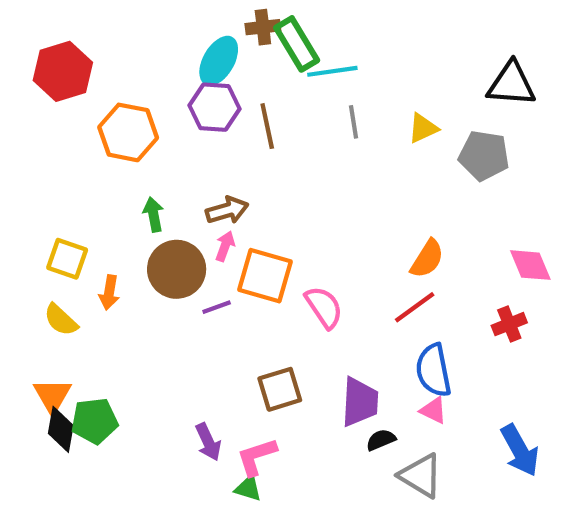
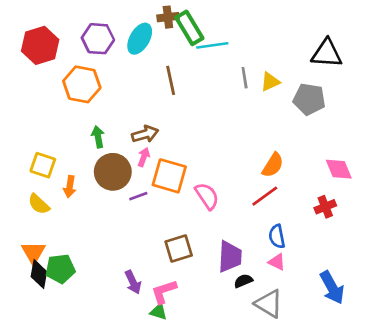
purple hexagon: (214, 107) -> (98, 39), moved
gray line: (353, 122) -> (245, 78), moved
blue semicircle: (433, 370) -> (277, 236), size x0.7

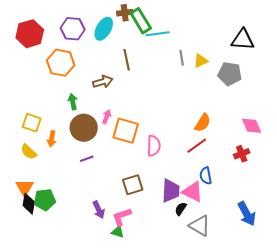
brown arrow: (145, 134) -> (103, 82), moved
purple line: (138, 196) -> (87, 159), moved
pink semicircle: (207, 196) -> (154, 146), turned 35
pink triangle: (277, 262) -> (193, 192), moved, size x1.6
black semicircle: (243, 281) -> (181, 209), turned -32

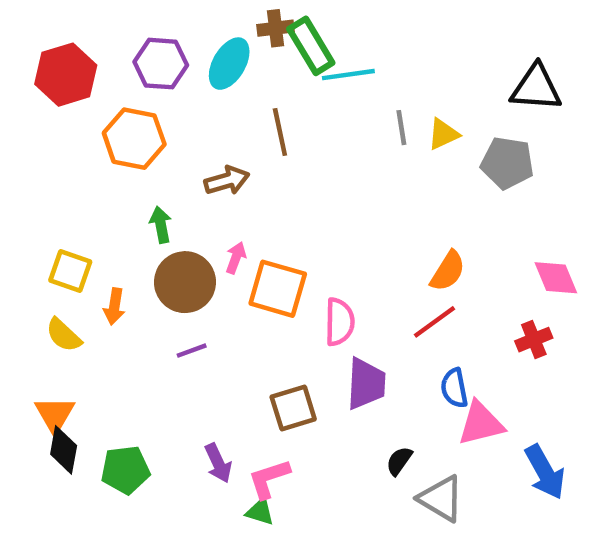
purple trapezoid: (171, 191) -> (366, 384), moved
pink triangle: (193, 192) -> (481, 423), moved, turned -40
green pentagon: (45, 200) -> (125, 470), moved

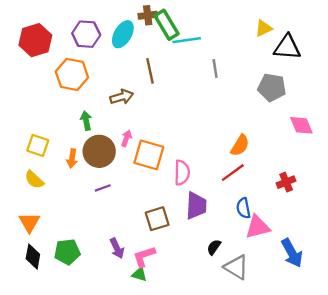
yellow triangle: (443, 134) -> (264, 28), moved
pink diamond: (556, 278) -> (301, 125), moved
orange arrow: (114, 306) -> (72, 158), moved
black diamond: (64, 450) -> (33, 257), moved

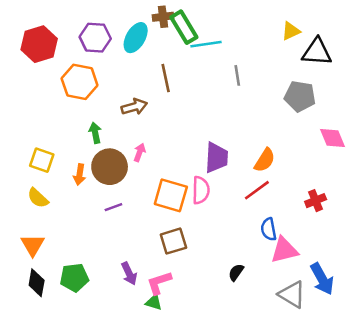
orange square: (149, 155) -> (171, 195), moved
purple trapezoid: (196, 206) -> (216, 158), moved
gray triangle: (236, 267) -> (292, 294), moved

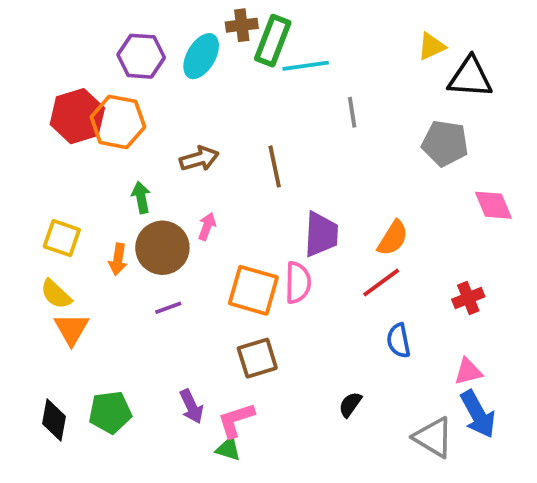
green rectangle: (184, 27) -> (273, 41), turned 52
red hexagon: (39, 44) -> (77, 116), moved
brown line: (166, 78) -> (275, 166), moved
orange triangle: (33, 245) -> (71, 329), moved
pink triangle: (284, 250) -> (468, 372), moved, size x0.7

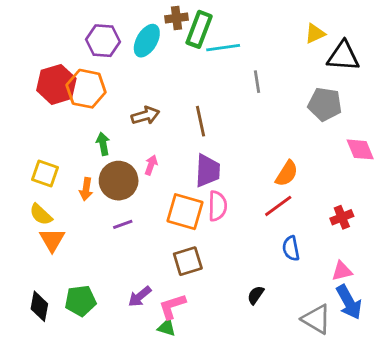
purple trapezoid: (321, 234) -> (208, 171), moved
purple arrow: (191, 406) -> (140, 296), turned 75

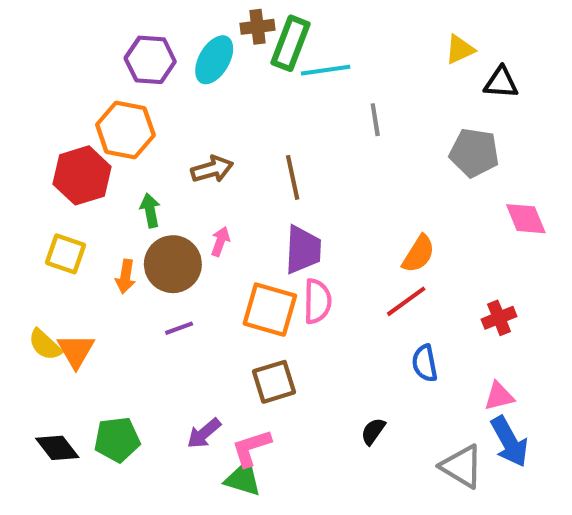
black triangle: (343, 56) -> (501, 83), size x0.7
red hexagon: (56, 84) -> (82, 175), moved
yellow semicircle: (41, 214) -> (45, 345), moved
black diamond: (39, 306) -> (57, 448), turned -48
green triangle: (167, 328) -> (243, 479), size x1.4

